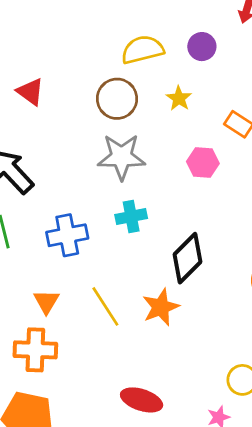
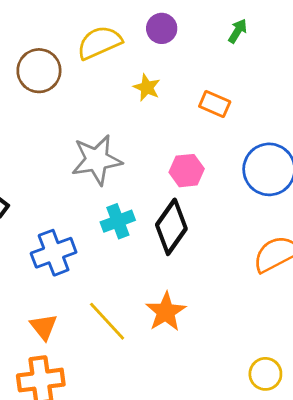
brown circle: (117, 99) -> (39, 71), moved
pink hexagon: (203, 162) -> (187, 171), moved
black diamond: (188, 258) -> (171, 227), moved

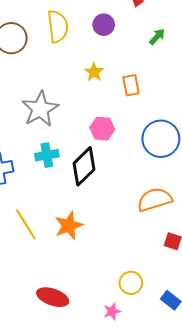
yellow semicircle: (99, 43) -> (58, 26), turned 96
yellow star: (147, 87) -> (94, 72), moved
orange rectangle: (215, 104) -> (131, 85), turned 45
gray star: (97, 160) -> (40, 109), turned -30

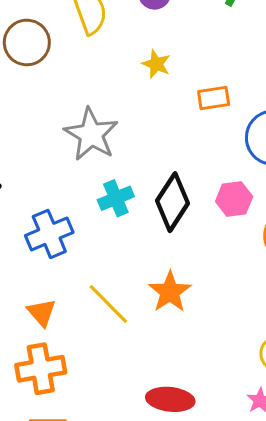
orange rectangle: (131, 85) -> (214, 98), moved, turned -75
pink hexagon: (102, 129) -> (234, 199), moved

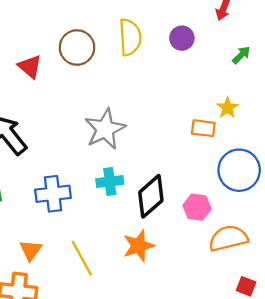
yellow star: (156, 64) -> (227, 108), moved
orange star: (170, 292) -> (139, 246), moved

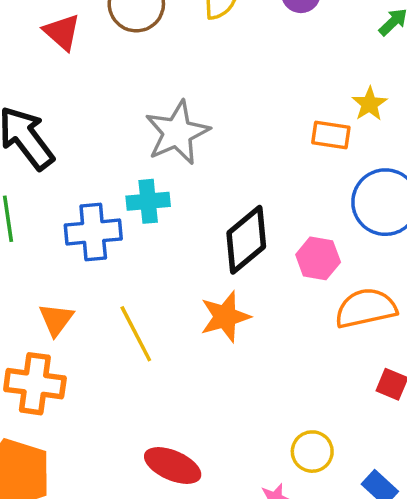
cyan cross: (110, 181) -> (148, 201), moved

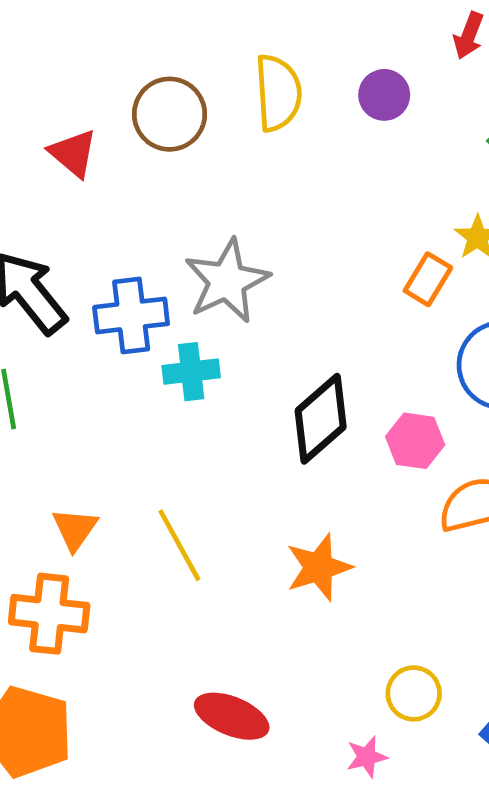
orange rectangle: (331, 135) -> (428, 279), turned -66
blue cross: (93, 232) -> (131, 315), moved
orange star: (225, 317) -> (319, 567), moved

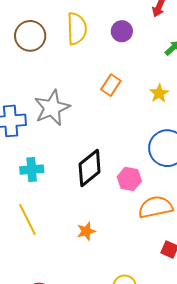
orange rectangle: (428, 279) -> (111, 85), moved
cyan cross: (191, 372) -> (32, 170), moved
orange star: (319, 567) -> (86, 231), size x0.7

